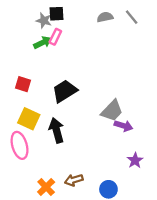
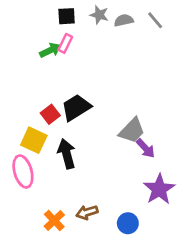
gray star: (44, 21) -> (99, 15), moved
red square: (23, 84) -> (50, 114), moved, turned 35
purple arrow: (124, 126) -> (146, 148), turned 30
purple star: (135, 160) -> (159, 189), size x1.6

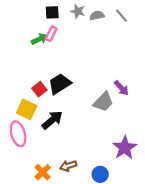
purple arrow: (146, 148) -> (121, 88), moved
black arrow: (67, 154) -> (52, 120), turned 65

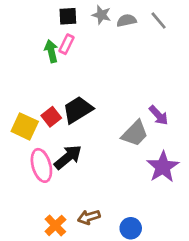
green arrow: (39, 39) -> (51, 51), turned -77
yellow square: (27, 109) -> (25, 126), moved
pink ellipse: (18, 134) -> (41, 165), moved
purple star: (125, 148) -> (163, 167), moved

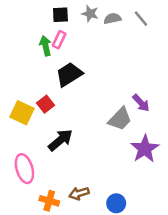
black trapezoid: (78, 110) -> (69, 74), moved
pink ellipse: (41, 165) -> (24, 169), moved
orange cross: (55, 225) -> (49, 201), turned -30

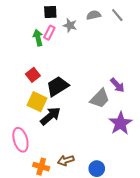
gray star: (90, 14) -> (70, 25), moved
black trapezoid: (69, 74) -> (58, 86), moved
red square: (46, 104) -> (33, 75), moved
yellow square: (22, 113) -> (37, 102), moved

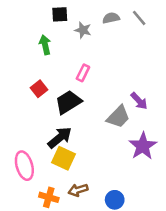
pink rectangle: (49, 33) -> (83, 73), moved
yellow square: (37, 102) -> (63, 158), moved

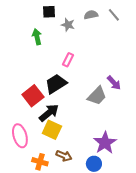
red square: (39, 89) -> (33, 96), moved, size x1.5
purple star: (143, 146) -> (105, 143), moved
brown arrow: (78, 190) -> (64, 156), turned -140

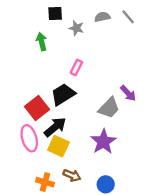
pink ellipse: (20, 136) -> (29, 138), moved
purple star: (105, 143) -> (103, 142), moved

